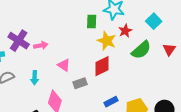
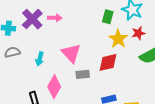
pink arrow: (41, 45) -> (55, 18), moved
pink triangle: (64, 65) -> (71, 53), size x1.5

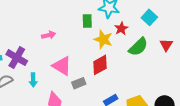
pink arrow: (55, 18) -> (49, 35), moved
purple cross: (32, 19) -> (17, 58), moved

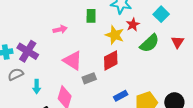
green rectangle: (87, 21) -> (91, 16), moved
cyan arrow: (33, 80) -> (37, 87), moved

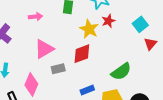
cyan square: (161, 14) -> (140, 24), moved
green semicircle: (149, 43) -> (121, 72), moved
pink triangle: (73, 61) -> (44, 49), turned 50

